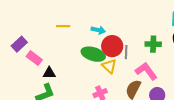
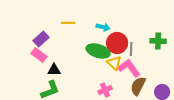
purple rectangle: (19, 44) -> (41, 39), moved
pink L-shape: (146, 71) -> (129, 68), moved

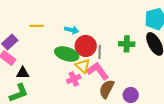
pink cross: (105, 90) -> (74, 79), moved

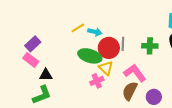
yellow line: (37, 26) -> (78, 28), moved, turned -32
gray line: (100, 52) -> (123, 44), moved
pink L-shape: (98, 71) -> (135, 73), moved

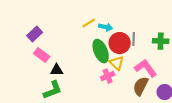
purple rectangle: (33, 44) -> (35, 34), moved
green ellipse: (90, 56) -> (101, 51), turned 50

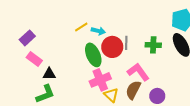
yellow triangle: (117, 63) -> (111, 95), moved
pink cross: (108, 76) -> (100, 80), size x1.5

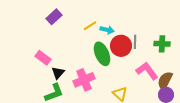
purple rectangle: (27, 38) -> (54, 17), moved
black triangle: (49, 74) -> (58, 73), turned -48
pink cross: (100, 80) -> (84, 80), moved
brown semicircle: (133, 90) -> (165, 81), moved

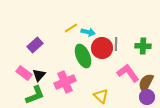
purple rectangle: (54, 17) -> (35, 45), moved
pink rectangle: (43, 58) -> (24, 73), moved

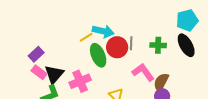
yellow line: (71, 28) -> (86, 37), moved
cyan arrow: (88, 32) -> (103, 31), size x1.5
purple rectangle: (35, 45) -> (36, 54), moved
black triangle: (39, 75) -> (54, 74), size x1.5

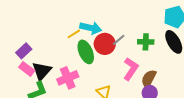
gray line: (131, 43) -> (119, 40), turned 48
pink L-shape: (143, 72) -> (131, 69), turned 70

